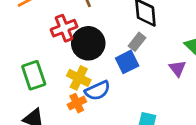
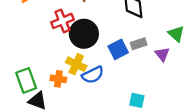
gray rectangle: (137, 42) -> (139, 44), moved, turned 35
green rectangle: (34, 75) -> (26, 80), moved
orange cross: (77, 103) -> (58, 79), moved, turned 35

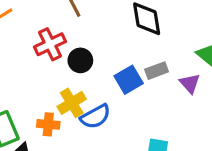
black circle: (84, 34) -> (80, 60), size x0.6
yellow cross: (76, 64) -> (72, 103), turned 36

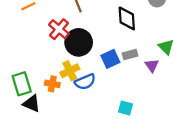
red cross: (50, 44) -> (59, 29), turned -30
black circle: (80, 60) -> (79, 42), size x1.6

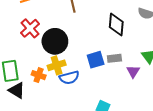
red cross: (59, 29) -> (30, 28), moved
black circle: (79, 42) -> (55, 41), moved

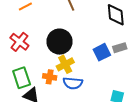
red cross: (30, 28) -> (19, 42), moved
blue semicircle: (69, 78) -> (73, 83), moved, turned 30

